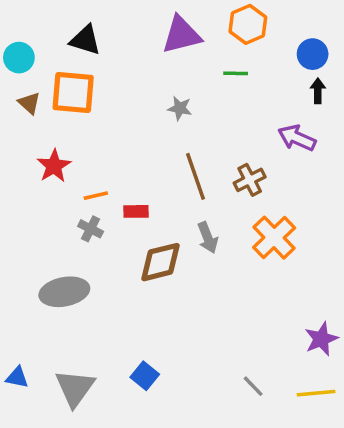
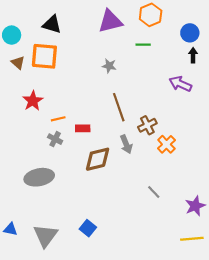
brown cross: (250, 180) -> (147, 125), moved
orange cross: (274, 238) -> (166, 144), size x0.7
gray line: (253, 386) -> (154, 192), moved

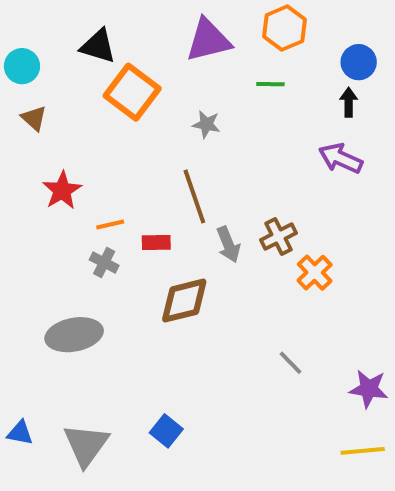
black arrow: (193, 55) -> (349, 102), moved
orange square: (44, 56) -> (132, 92), moved, turned 32
brown line: (119, 107) -> (194, 196), moved
gray arrow: (126, 144) -> (228, 244), moved
purple star: (195, 206) -> (369, 389), turned 30

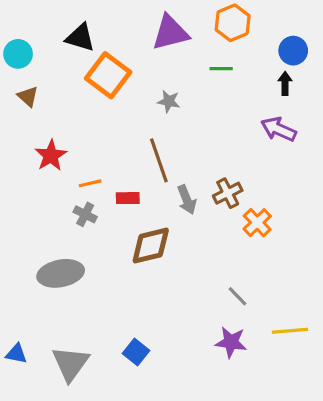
purple star: (369, 389) -> (231, 342), moved
yellow line: (363, 451) -> (290, 331), moved

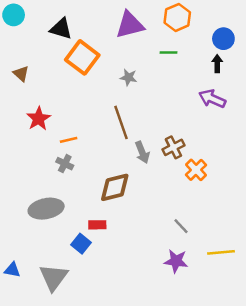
cyan circle: (18, 54) -> (14, 15), moved
red rectangle: (128, 198) -> (97, 225), moved
blue square: (136, 352) -> (81, 244), moved

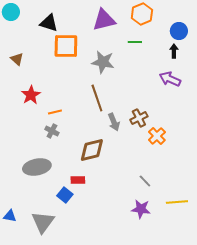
orange square: (82, 57) -> (66, 46), turned -36
gray star: (129, 77) -> (103, 62), size x1.6

